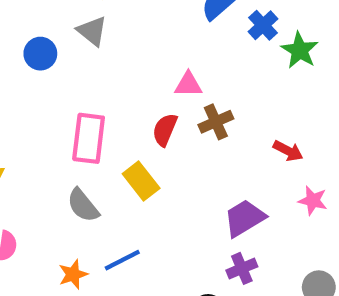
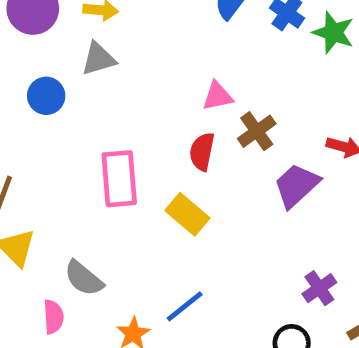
gray triangle: (92, 31) -> (98, 59), turned -44
gray semicircle: (83, 205) -> (84, 278), moved
purple trapezoid: (244, 218) -> (296, 185), moved

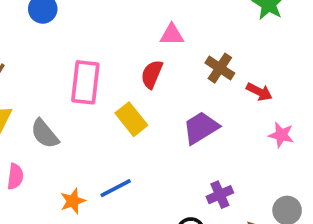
brown cross: (257, 131) -> (220, 68), moved, turned -32
purple trapezoid: (296, 185) -> (201, 128), moved
gray semicircle: (84, 278) -> (45, 134), moved

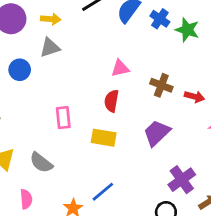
pink rectangle: (85, 82) -> (63, 118), size x0.7
yellow rectangle: (131, 119) -> (104, 138), turned -30
purple cross: (220, 195) -> (182, 180), size x1.4

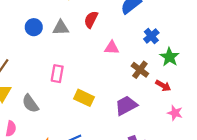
blue cross: (160, 19) -> (151, 36), moved
green star: (187, 30) -> (169, 57), moved
gray triangle: (50, 48) -> (61, 28), moved
red semicircle: (111, 101) -> (91, 20), moved

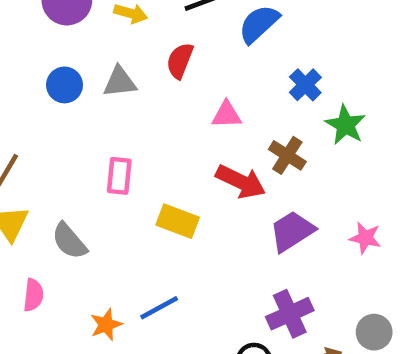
red arrow: (163, 86) -> (241, 182), moved, size x1.5
purple trapezoid: (126, 106) -> (292, 231), moved

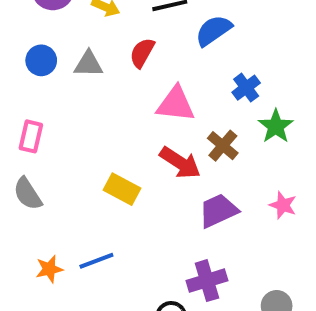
pink triangle: (227, 115) -> (176, 104), size x1.5
pink rectangle: (119, 176) -> (31, 136), moved
pink star: (365, 238) -> (283, 205), moved

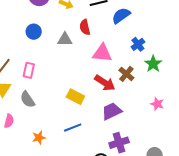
red semicircle: (142, 53) -> (85, 27), turned -42
gray triangle: (88, 64) -> (65, 39), moved
purple trapezoid: (218, 211) -> (112, 111), moved
blue line: (96, 261) -> (73, 128), moved

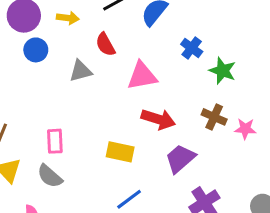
blue circle: (34, 32) -> (36, 50), moved
pink rectangle: (29, 70) -> (55, 141), moved
brown cross: (126, 74) -> (214, 117), moved

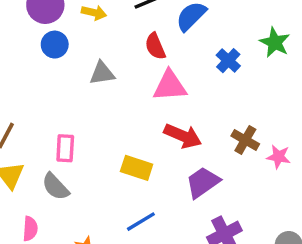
red semicircle: (105, 44) -> (155, 46), moved
green star: (223, 71) -> (275, 42), moved

